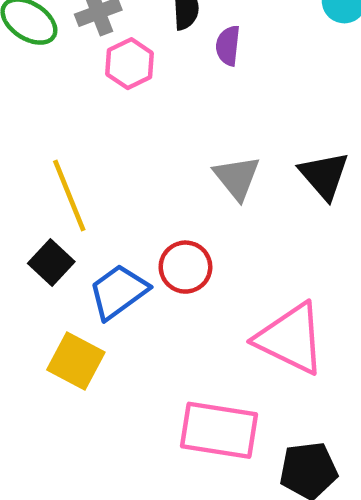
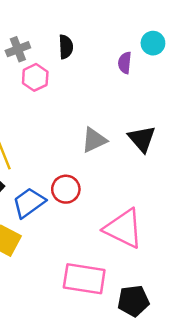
purple semicircle: (228, 46) -> (125, 63), moved
gray triangle: (237, 178) -> (94, 140), turned 44

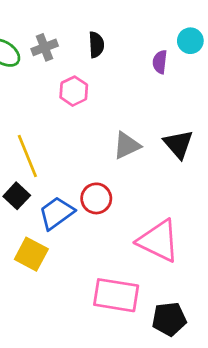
pink hexagon: (35, 77) -> (74, 91), moved

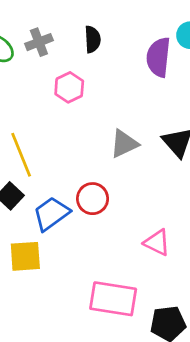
purple semicircle: (160, 62) -> (158, 57), size x1.6
pink triangle: (159, 241) -> (157, 243), size x0.6
yellow square: (31, 254) -> (25, 256), turned -32

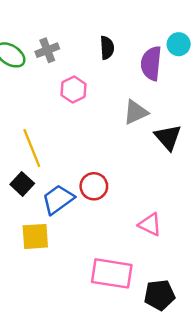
black semicircle: (93, 39) -> (107, 48), moved
gray triangle: (124, 144) -> (136, 112), moved

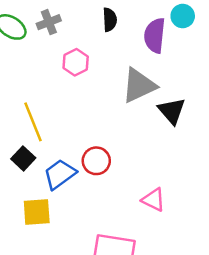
gray triangle: (136, 112) -> (139, 85), size x1.4

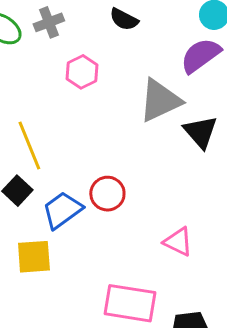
black semicircle: (110, 20) -> (124, 19), turned 120
purple semicircle: (155, 35) -> (201, 55), moved, turned 48

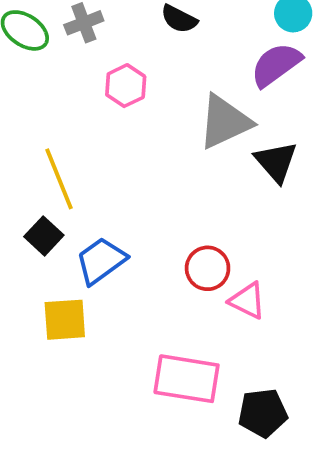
red circle: (107, 194) -> (208, 268), moved

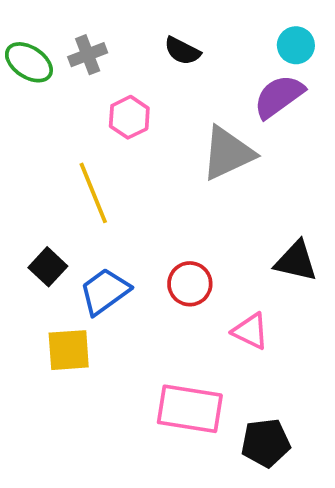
black triangle: (276, 162) -> (296, 261), moved, turned -36
yellow line: (59, 179) -> (93, 193), moved
red circle: (208, 268) -> (190, 284), moved

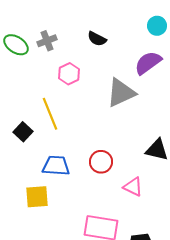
cyan circle: (296, 45) -> (157, 26), moved
black square: (48, 267) -> (23, 132), moved
blue trapezoid: (105, 291) -> (56, 166), turned 40

